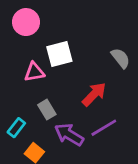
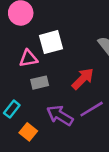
gray rectangle: (47, 110) -> (40, 83), moved, turned -72

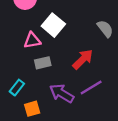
white square: (51, 42) -> (53, 25), turned -35
orange square: (28, 132) -> (32, 109), turned 35

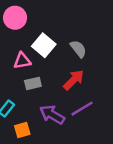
gray semicircle: (105, 29) -> (78, 49), moved

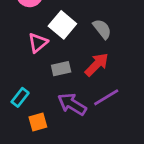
pink triangle: (22, 61) -> (38, 43), turned -30
gray rectangle: (33, 83) -> (61, 69), moved

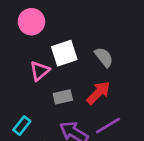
white square: (62, 25) -> (64, 53), turned 32

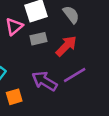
gray rectangle: (63, 97) -> (38, 39), moved

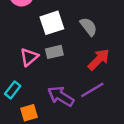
pink triangle: (14, 27) -> (29, 57), moved
red arrow: (66, 46) -> (99, 60), moved

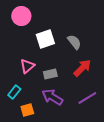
gray rectangle: (54, 52) -> (50, 74), moved
purple line: (92, 90) -> (87, 98), moved

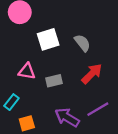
pink triangle: (27, 66) -> (27, 71), turned 49
purple arrow: (52, 97) -> (67, 117), moved

